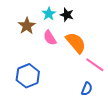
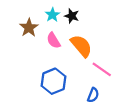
blue hexagon: (28, 76) -> (54, 81), moved

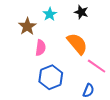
black star: (72, 16) -> (81, 12), moved
pink semicircle: (54, 41) -> (41, 48), moved, turned -140

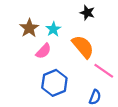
cyan star: (50, 14) -> (53, 29), moved
pink semicircle: (41, 48) -> (43, 51), turned 35

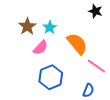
black star: (87, 13) -> (95, 11), moved

